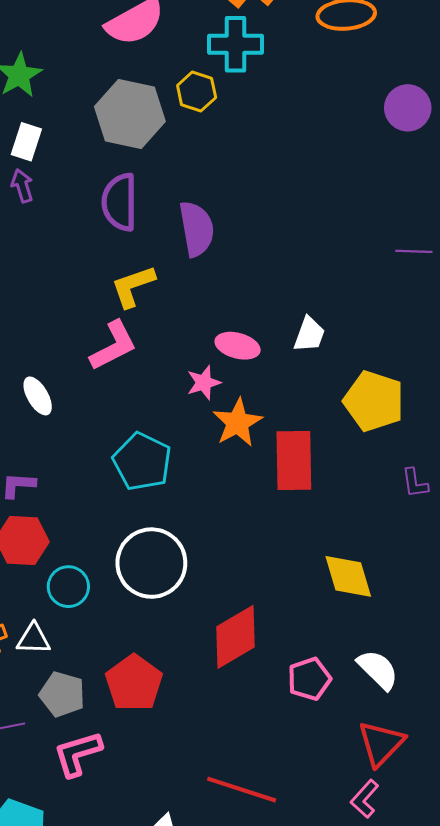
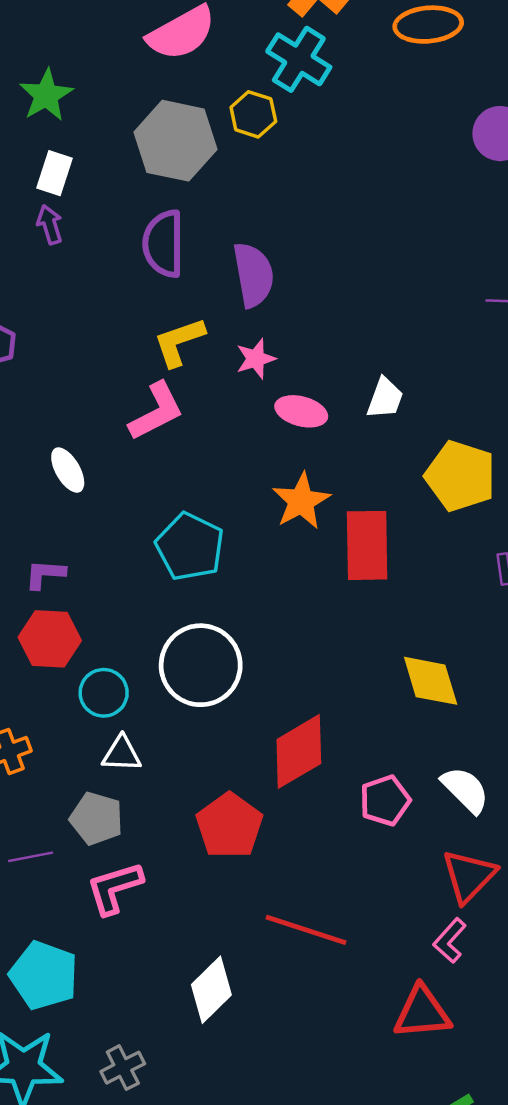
cyan cross: (235, 44) -> (299, 59), turned 32
pink star: (204, 383) -> (256, 359), moved
white triangle: (34, 639) -> (122, 754), moved
red pentagon: (134, 683) -> (229, 826), moved

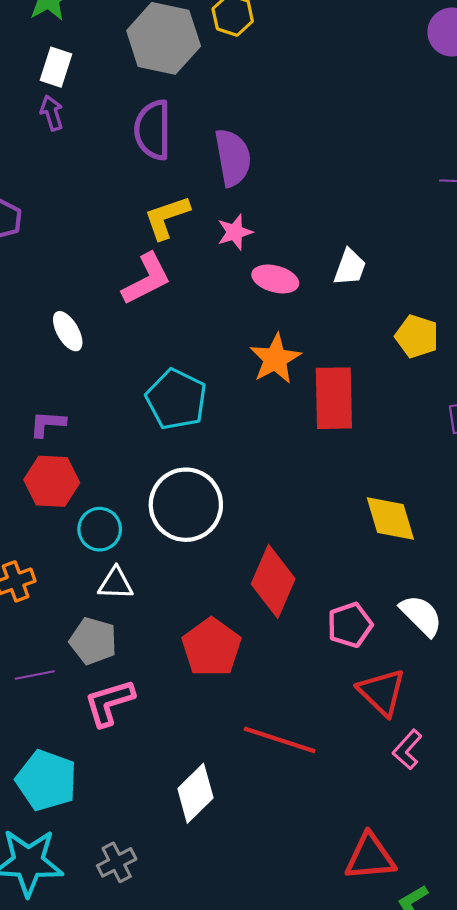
yellow pentagon: (460, 476) -> (417, 336), size x0.7
red diamond: (299, 751) -> (273, 581), turned -36
red triangle: (469, 876) -> (382, 692), moved, turned -30
red triangle: (422, 1012) -> (370, 857), moved

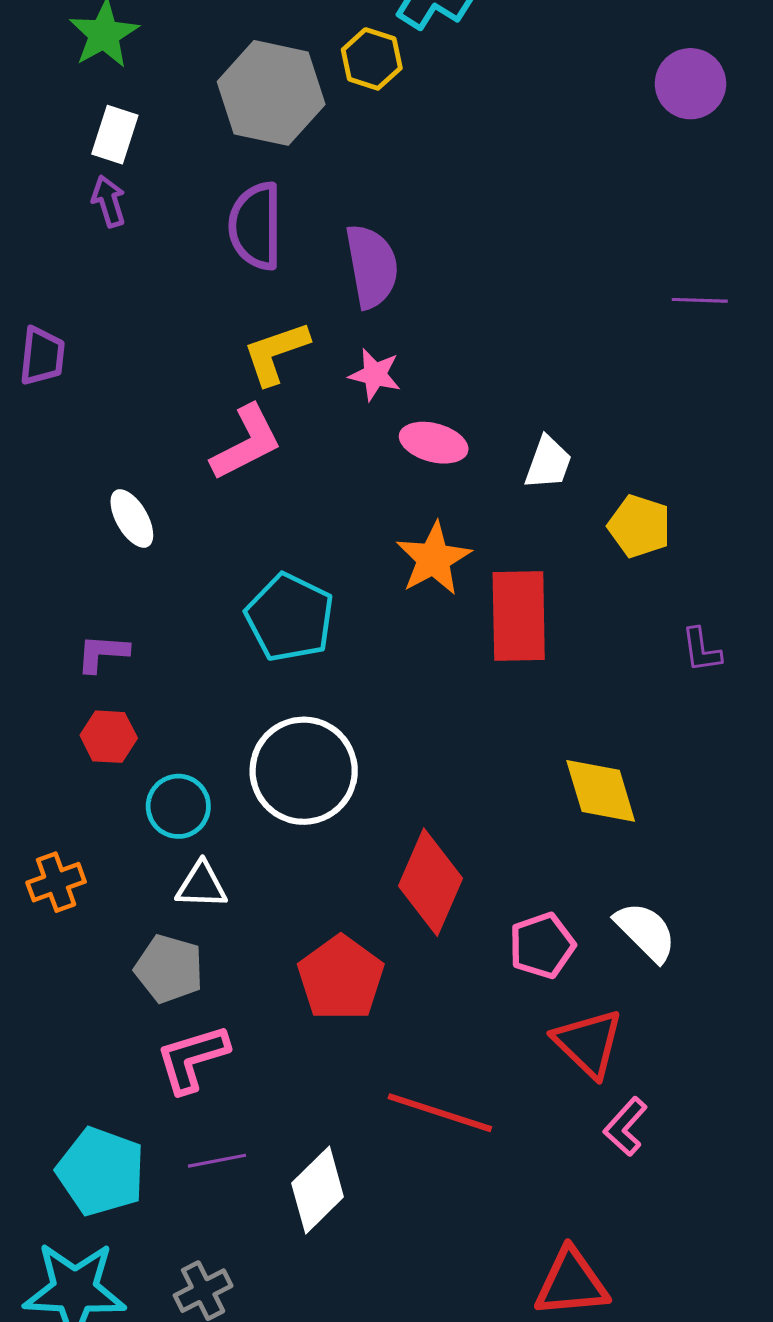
pink star: (235, 232) -> (375, 375), turned 30
white trapezoid: (350, 267) -> (548, 463), moved
red hexagon: (52, 481) -> (109, 737), size x0.7
purple line: (35, 675) -> (217, 1161), moved

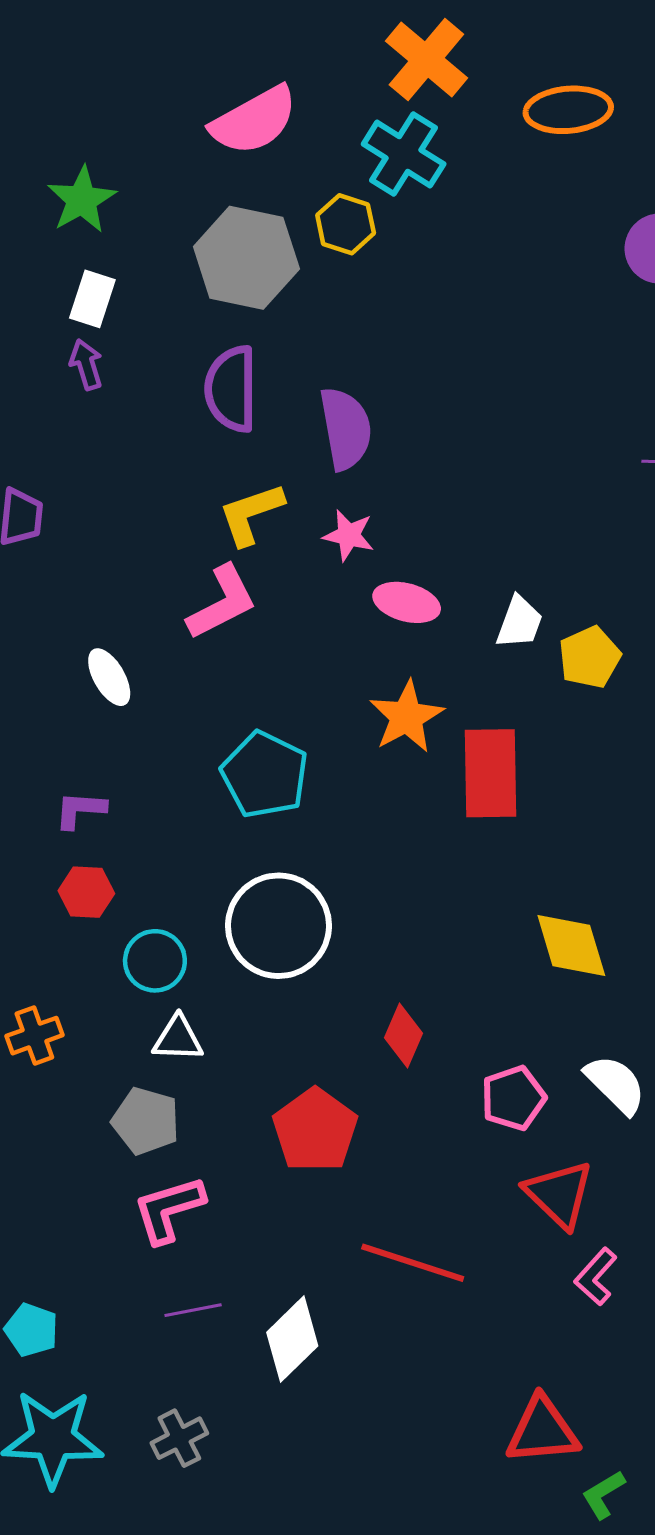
yellow pentagon: (639, 526) -> (590, 657), moved, turned 30
red diamond: (431, 882) -> (404, 1036), size x0.6
cyan pentagon: (101, 1171) -> (31, 1330), moved, size x0.6

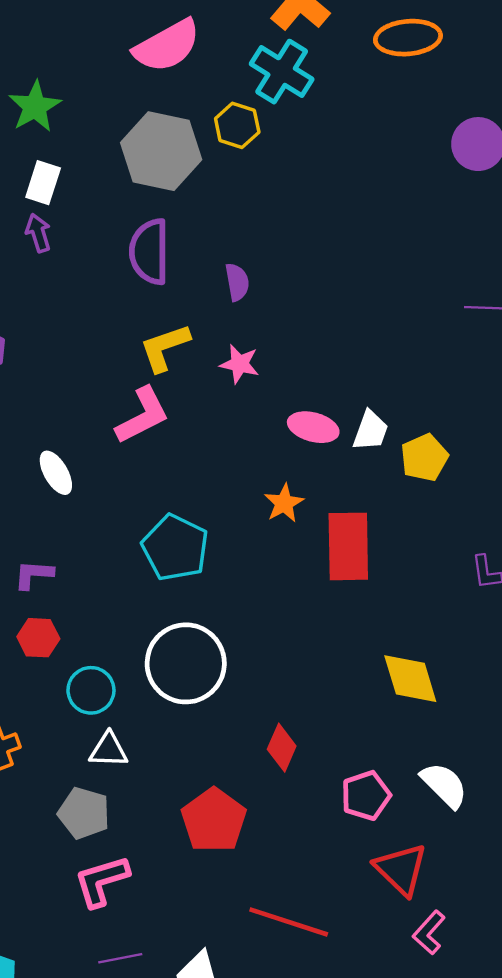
purple semicircle: (346, 429) -> (237, 282), size x0.6
pink ellipse: (407, 602) -> (313, 427), moved
orange star: (407, 717) -> (284, 503), size x0.7

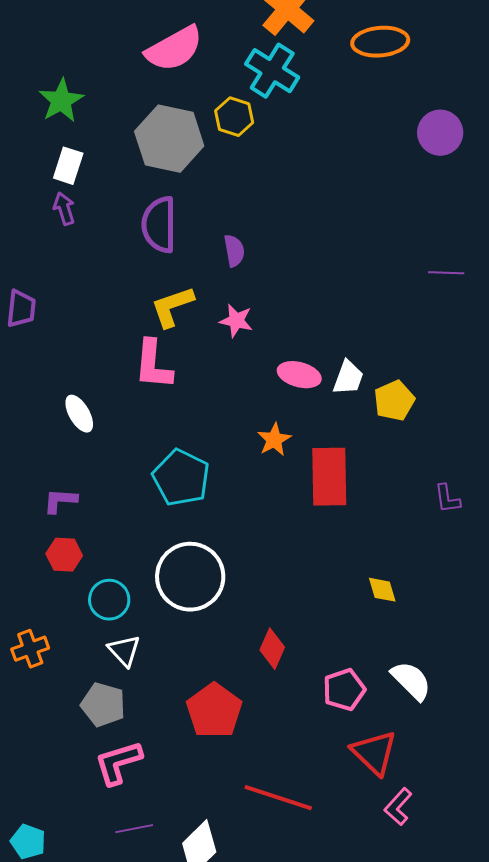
pink L-shape: (142, 415) -> (153, 365), turned 122
yellow diamond: (410, 679) -> (382, 590), size x0.6
white triangle: (109, 750) -> (124, 651), turned 45

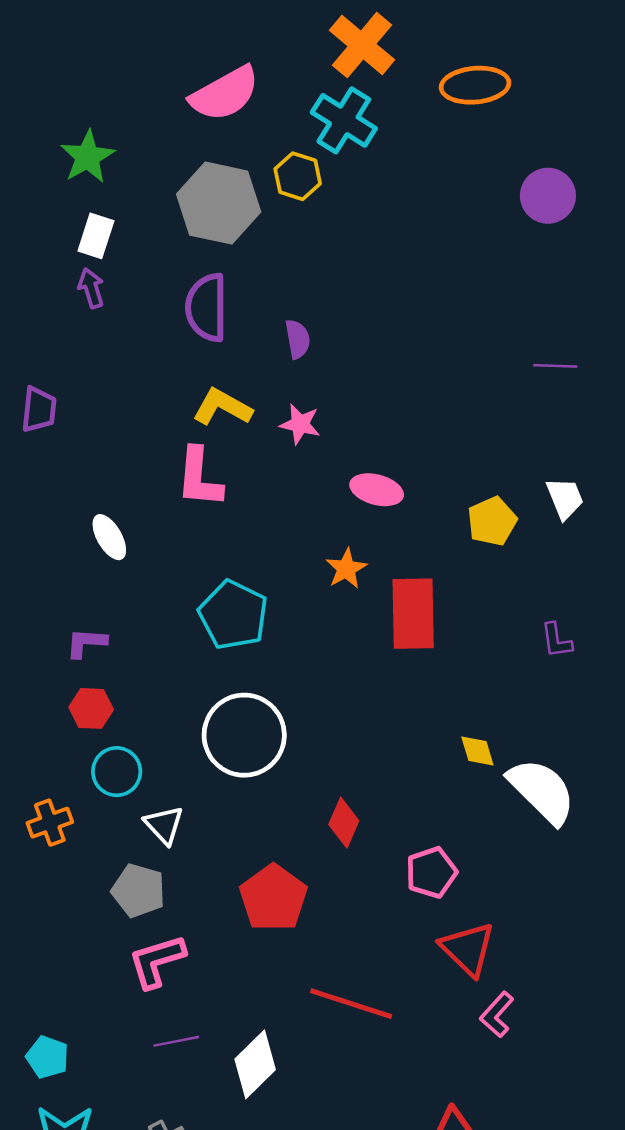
yellow L-shape: (172, 307) -> (222, 407), turned 48
white trapezoid: (348, 378) -> (565, 498), moved, turned -42
cyan circle: (109, 600) -> (117, 772), moved
white semicircle: (411, 681) -> (542, 791), moved, size x1.4

